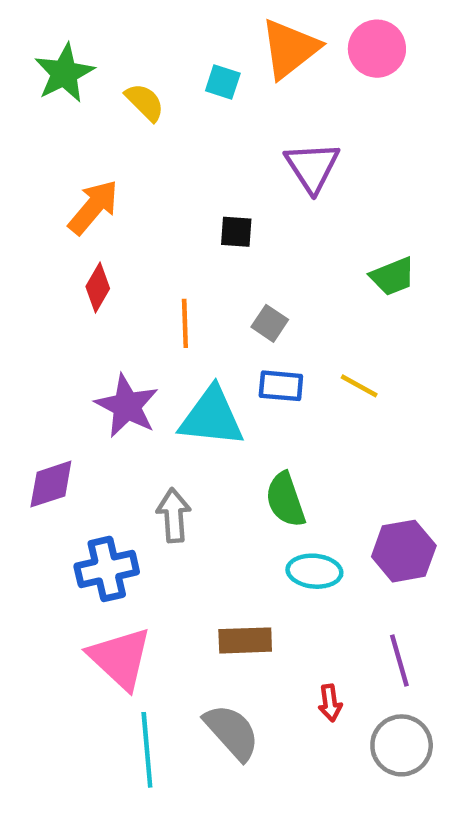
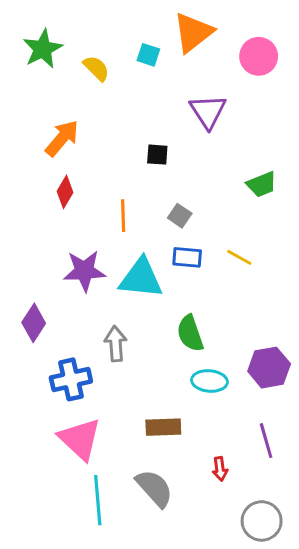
pink circle: (377, 49) -> (259, 56), moved
purple star: (127, 406) -> (84, 271), turned -30
purple diamond: (51, 484) -> (34, 323), turned -39
gray circle: (402, 745) -> (262, 521), moved

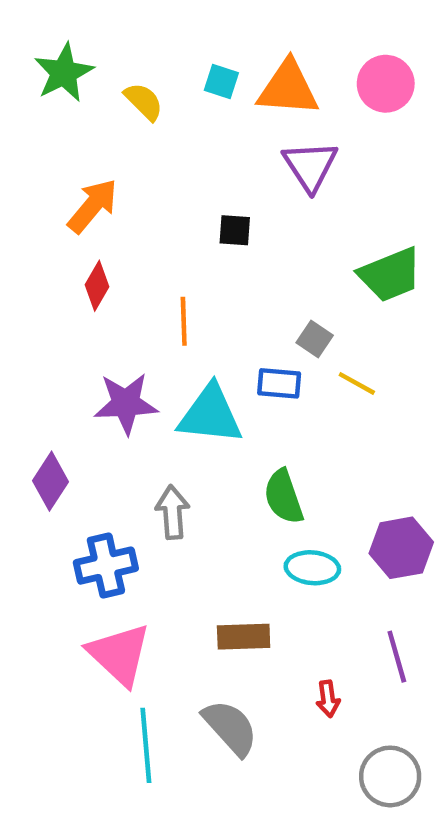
orange triangle: (193, 32) -> (288, 88), moved, turned 42
green trapezoid: (262, 184) -> (390, 275), size x1.4
gray square: (180, 216) -> (315, 339), moved

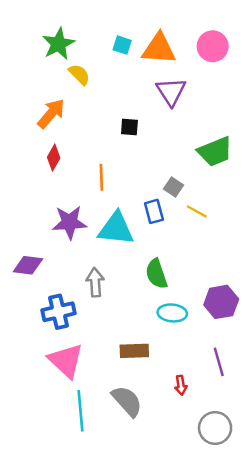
green star: (64, 73) -> (58, 44), moved
yellow semicircle: (144, 101) -> (79, 74), moved
blue rectangle: (279, 383) -> (154, 211), turned 70
purple diamond: (50, 481) -> (28, 265), turned 64

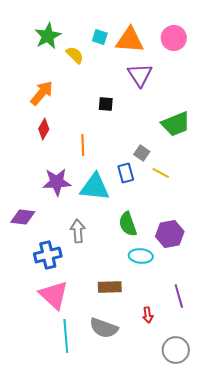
yellow semicircle: (79, 74) -> (75, 55), moved
purple hexagon: (221, 302) -> (170, 234), moved
gray semicircle: (127, 401) -> (104, 328), turned 152

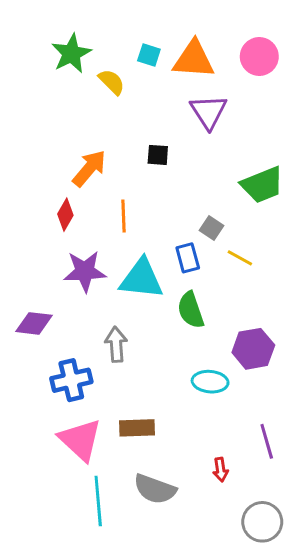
orange arrow: (42, 93) -> (89, 168), moved
red diamond: (44, 129) -> (65, 215), moved
green semicircle: (128, 224) -> (191, 310), moved
brown rectangle: (110, 287) -> (137, 428), moved

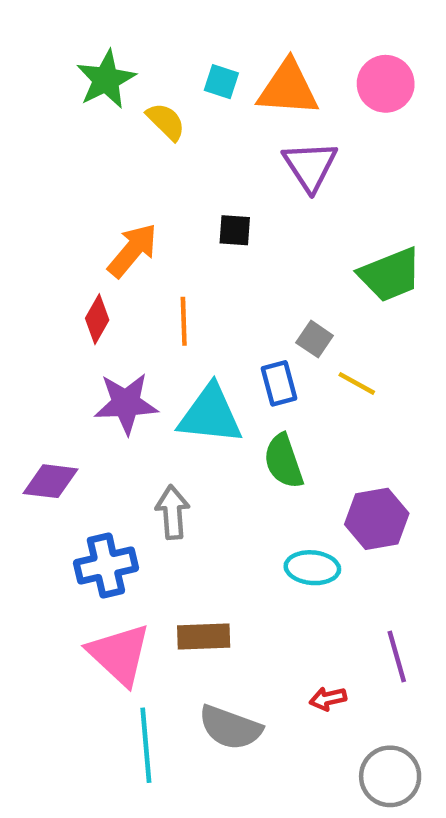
red arrow: (221, 470) -> (328, 699), turned 85

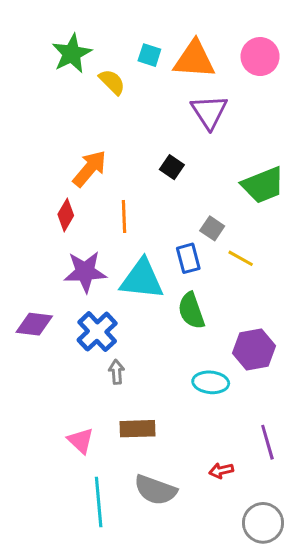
black square: (235, 230) -> (172, 167), moved, turned 30
gray arrow: (173, 512) -> (117, 372), moved, size x0.7
blue cross: (106, 565) -> (97, 332), moved, turned -30
pink triangle: (119, 654) -> (81, 441), size x0.6

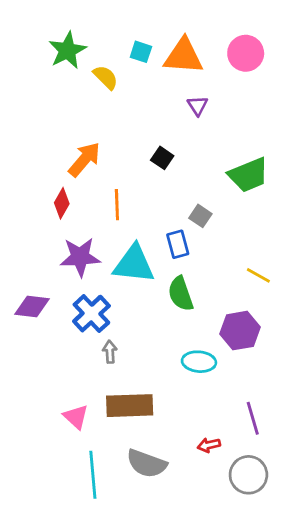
purple triangle: (209, 112) -> (198, 106), size x0.6
yellow line: (241, 258) -> (258, 275), moved
brown rectangle: (137, 429) -> (130, 406), size x1.4
gray circle: (263, 523) -> (248, 475), moved

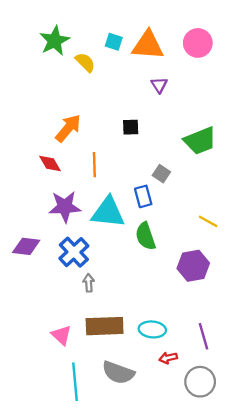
black square: (162, 158) -> (131, 127), turned -36
red diamond: (62, 203) -> (50, 163), turned -60
cyan ellipse: (199, 362) -> (152, 329), moved

